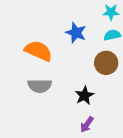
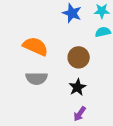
blue star: (76, 33) -> (72, 13), moved
brown circle: (106, 63) -> (79, 57), moved

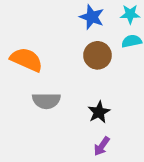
orange semicircle: (35, 46) -> (26, 60), moved
brown circle: (79, 57) -> (97, 55), moved

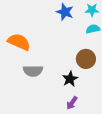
brown circle: (97, 55) -> (86, 59), moved

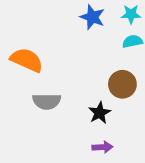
purple arrow: (72, 103) -> (102, 147), turned -128

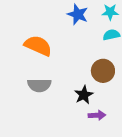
orange semicircle: (27, 60) -> (38, 46), moved
purple arrow: (102, 147) -> (97, 115), moved

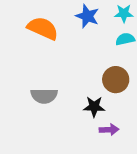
orange semicircle: (38, 46) -> (43, 28), moved
black star: (84, 95) -> (94, 107), turned 30

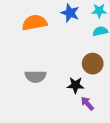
orange semicircle: (43, 28) -> (34, 23), turned -35
purple arrow: (109, 130) -> (87, 103), turned -128

